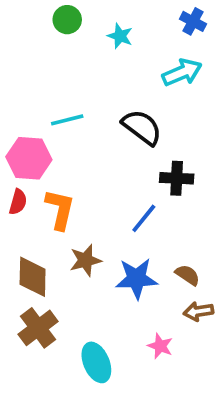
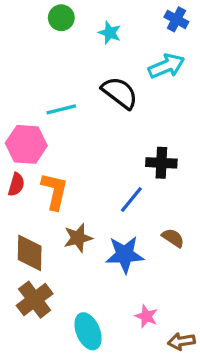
black semicircle: (142, 127) -> (120, 93), moved
brown semicircle: (188, 275) -> (173, 238), moved
brown arrow: (198, 311) -> (181, 341), moved

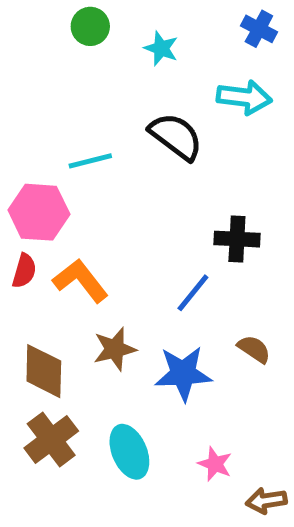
cyan arrow: (166, 66) -> (244, 97), turned 30
orange L-shape: (55, 191) -> (81, 281), turned -51
cyan ellipse: (88, 331) -> (129, 452), moved

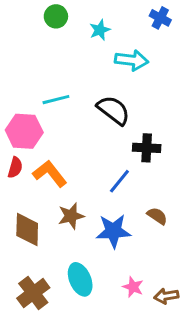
cyan star: (161, 48) -> (100, 30), turned 30
cyan arrow: (244, 97) -> (132, 60), moved
black semicircle: (176, 136) -> (113, 110), moved
brown cross: (51, 440) -> (33, 293), moved
brown arrow: (266, 501) -> (166, 296), moved

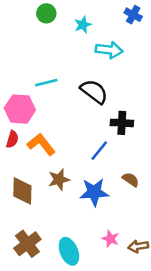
cyan ellipse: (80, 279) -> (69, 251), moved

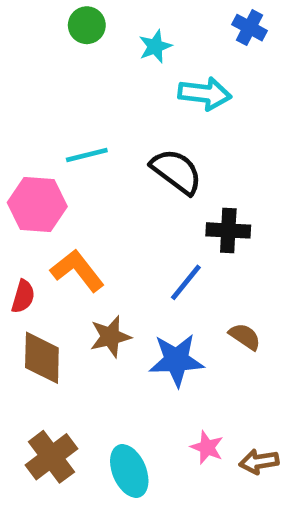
red semicircle: (12, 139) -> (23, 296), moved

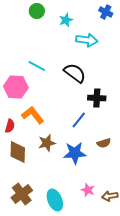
cyan line: (87, 155) -> (37, 66), turned 42
brown semicircle: (245, 337) -> (104, 143), turned 128

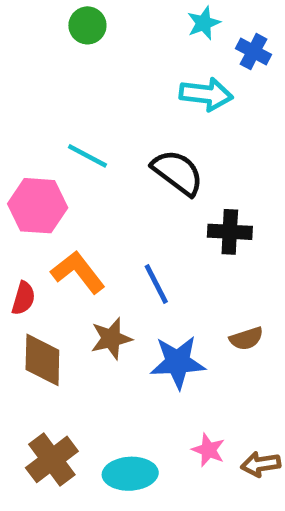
blue cross: (106, 12) -> (254, 52), moved
cyan star: (66, 20) -> (204, 23), moved
blue line: (79, 120) -> (156, 284), moved, turned -66
cyan ellipse: (55, 200) -> (130, 474), turned -70

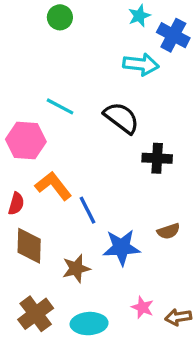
blue cross: (254, 52) -> (173, 35), size x1.4
blue line: (156, 284) -> (87, 210), moved
brown star: (111, 339) -> (76, 268), moved

